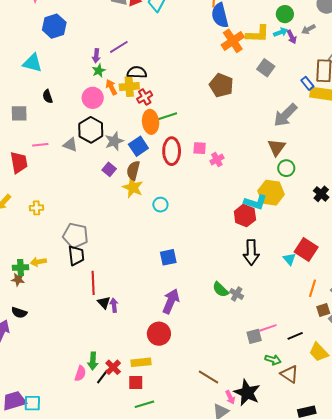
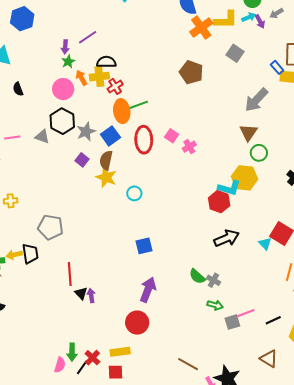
pink square: (200, 148) -> (172, 136), turned 32
black arrow: (251, 252) -> (227, 238), turned -110
black trapezoid: (76, 256) -> (30, 254), moved
green arrow: (273, 360) -> (215, 305), moved

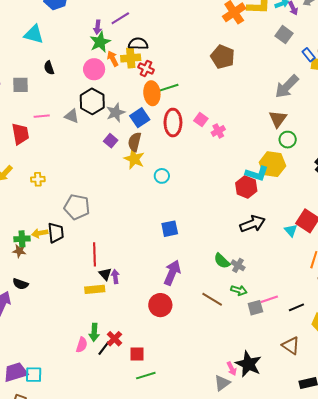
gray square: (235, 53) -> (284, 35), moved
green star: (68, 62) -> (100, 42), size x1.5
red cross: (115, 86) -> (146, 68), turned -35
yellow rectangle: (120, 352) -> (95, 289), moved
brown line: (188, 364) -> (212, 299), moved

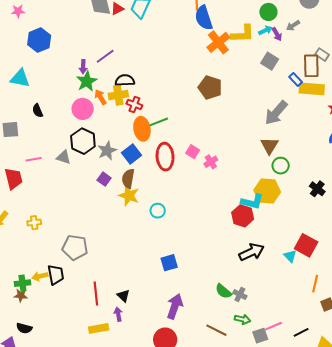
black triangle: (105, 274) -> (123, 296), moved

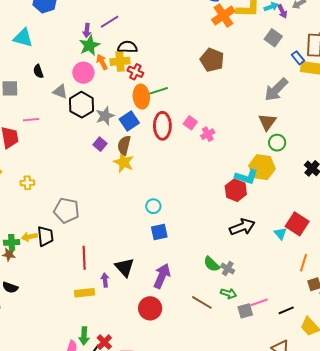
gray triangle: (64, 157) -> (60, 92), moved
cyan circle: (158, 211) -> (153, 206), moved
black triangle: (123, 296) -> (125, 267), moved, size x1.5

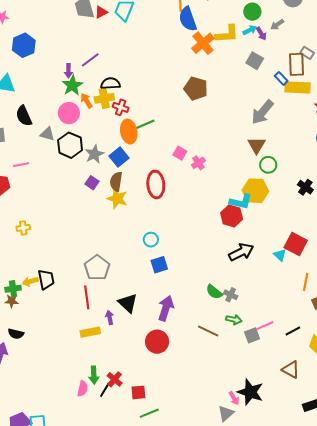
black semicircle: (38, 71) -> (24, 116), size x1.5
red ellipse: (162, 126) -> (156, 184), moved
gray pentagon: (66, 210) -> (97, 268), moved, turned 30

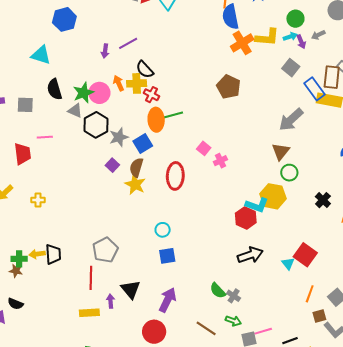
blue rectangle: (281, 78) -> (315, 89), size x1.6
black semicircle: (110, 83) -> (145, 70), turned -138
green star: (72, 85) -> (83, 93), moved

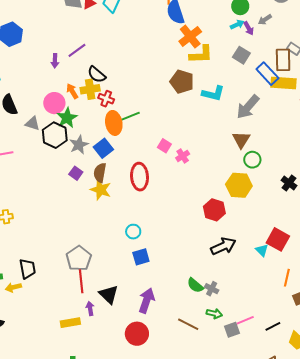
yellow L-shape: (267, 37) -> (201, 54), moved
green star: (83, 93) -> (67, 118), moved
cyan L-shape: (257, 205) -> (213, 93), moved
yellow arrow: (37, 254) -> (13, 287), moved
red line: (91, 278) -> (81, 281), moved

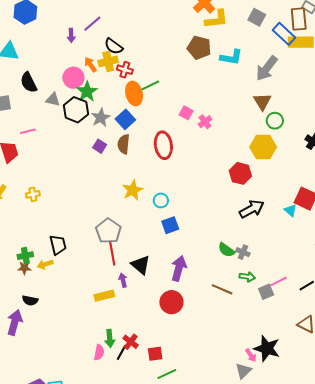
yellow star: (101, 190) -> (133, 190), moved, turned 30

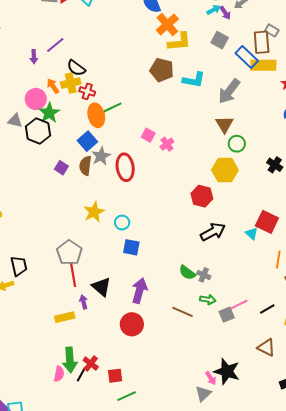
gray star: (101, 118) -> (101, 156), moved
blue square: (170, 225) -> (131, 247), turned 30
green arrow: (110, 338) -> (70, 360), size x1.4

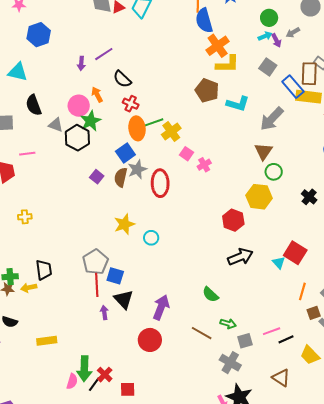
yellow cross: (71, 83) -> (171, 131), moved, turned -30
blue square: (131, 247) -> (115, 276), moved
gray cross: (204, 275) -> (230, 363), moved, size x1.5
pink line: (239, 305) -> (272, 331), moved
yellow rectangle: (65, 317) -> (47, 341), moved

